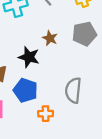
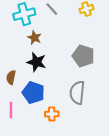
gray pentagon: (84, 34) -> (83, 56), moved, turned 30
brown star: (50, 38) -> (34, 38), moved

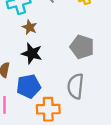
blue pentagon: (33, 93) -> (29, 86), turned -30
orange cross: (52, 114) -> (48, 109), size x1.5

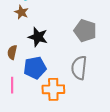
brown star: (30, 27) -> (21, 12), moved

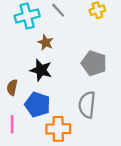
brown star: (21, 12) -> (46, 42), moved
blue pentagon: (35, 68) -> (37, 105), turned 30

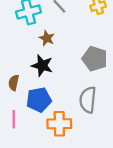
blue pentagon: (37, 105) -> (39, 100), turned -30

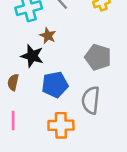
black star: (42, 66) -> (32, 56), moved
blue pentagon: (39, 100) -> (55, 85), moved

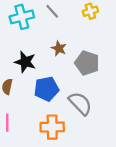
brown star: (48, 36) -> (59, 48), moved
gray semicircle: (91, 100) -> (80, 103), turned 130

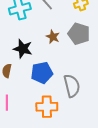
gray pentagon: (87, 63) -> (79, 34), moved
gray semicircle: (80, 103) -> (72, 86), turned 30

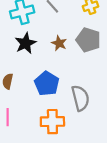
black star: (23, 49) -> (26, 43), moved, turned 30
blue pentagon: (42, 73) -> (47, 84), turned -30

